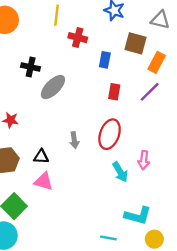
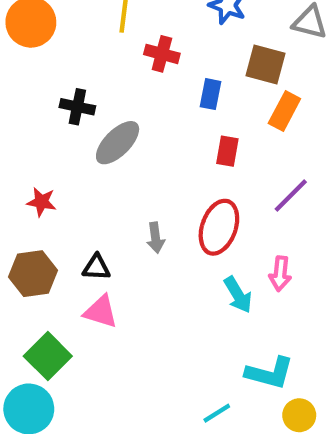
orange rectangle: (157, 62) -> (284, 111), moved
purple line: (150, 92) -> (291, 195), moved
cyan line: (108, 238) -> (217, 413), turned -42

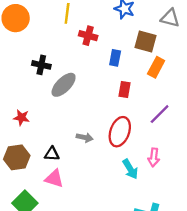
gray arrow: (156, 238) -> (85, 137), turned -70

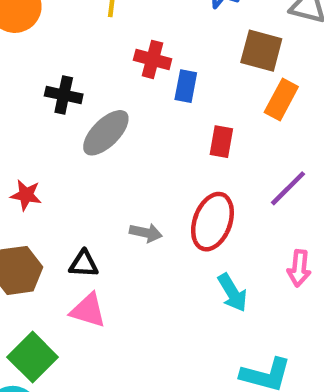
red cross: (88, 36) -> (153, 59), moved
blue rectangle: (115, 58) -> (186, 86), moved
pink arrow: (154, 157) -> (299, 268), moved

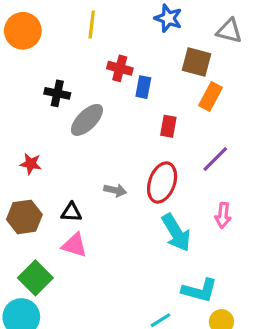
cyan arrow: (232, 293) -> (176, 233), size x1.4

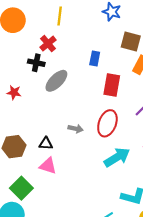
red cross: (120, 68) -> (48, 44), moved, turned 35
red rectangle: (168, 126) -> (112, 85), size x1.5
red star: (31, 164) -> (14, 92), moved
cyan arrow: (176, 233) -> (117, 157), turned -90

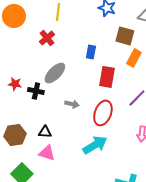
black cross: (36, 63) -> (36, 91), moved
gray arrow: (76, 129) -> (72, 104), moved
cyan arrow: (117, 157) -> (95, 145), moved

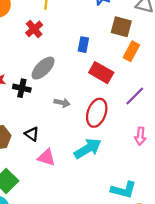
red rectangle: (107, 77) -> (101, 73), turned -70
black triangle: (45, 132) -> (32, 134), turned 32
pink triangle: (47, 153) -> (46, 157), moved

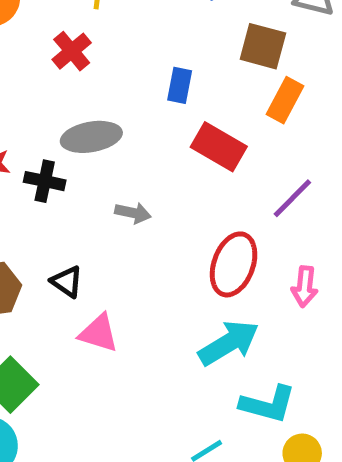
gray ellipse: (43, 68) -> (91, 137), turned 35
red ellipse: (97, 113) -> (234, 264), moved
cyan arrow: (88, 149) -> (229, 343), moved

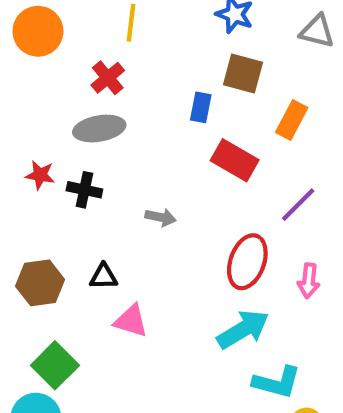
brown square: (263, 46) -> (243, 74), moved
gray ellipse: (91, 137) -> (99, 129), moved
black triangle: (67, 282) -> (104, 277), turned -36

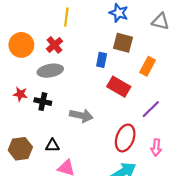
orange circle: (38, 31) -> (21, 45), moved
gray arrow: (161, 217) -> (81, 116), size x1.5

